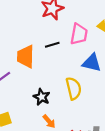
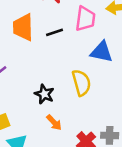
orange trapezoid: (26, 56) -> (23, 27), moved

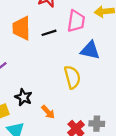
black star: (44, 94) -> (23, 97), moved

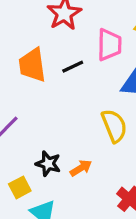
orange arrow: (48, 112) -> (81, 168), moved, turned -72

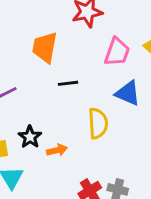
black line: (73, 67) -> (68, 83), moved

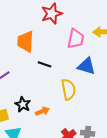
black line: (68, 83) -> (44, 64), turned 32

